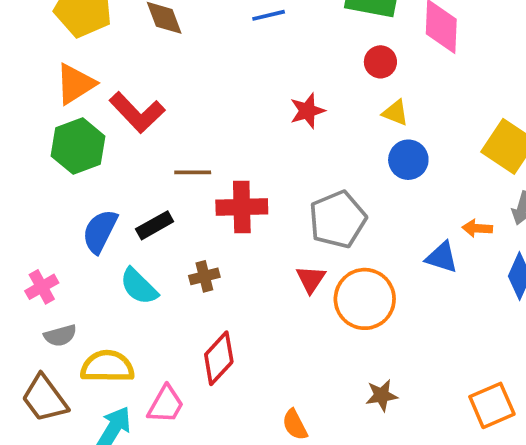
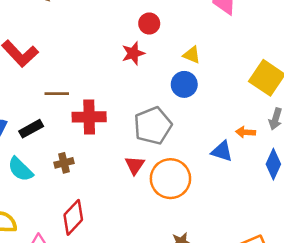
red circle: (380, 62) -> (149, 24), moved
blue circle: (408, 160) -> (184, 84), moved

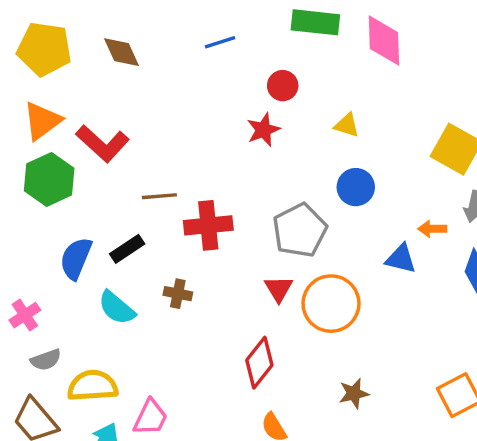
blue circle: (184, 84) -> (356, 187), moved
brown cross: (64, 163) -> (178, 294), turned 30
red diamond: (73, 217) -> (259, 363), moved

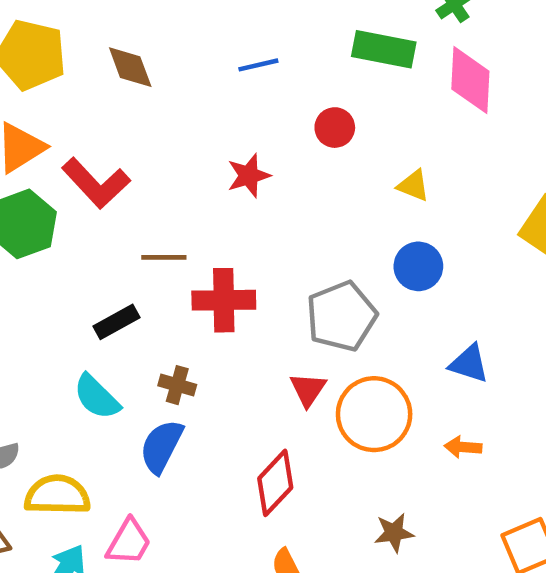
red star: (263, 130) -> (249, 176), moved
orange arrow: (432, 229) -> (463, 447), moved
blue semicircle: (76, 258) -> (161, 446), moved

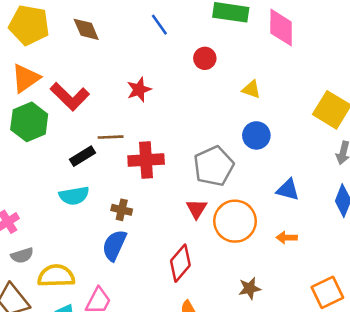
blue line: (258, 65) -> (159, 25), turned 70
red star: (249, 176) -> (139, 90), moved
black rectangle: (117, 322) -> (82, 156), moved
cyan semicircle: (97, 397) -> (74, 196), moved, turned -52

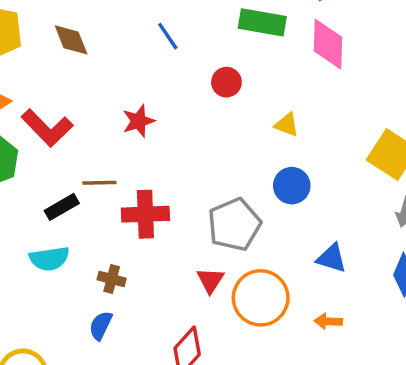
blue semicircle: (114, 245) -> (101, 326), size x0.7

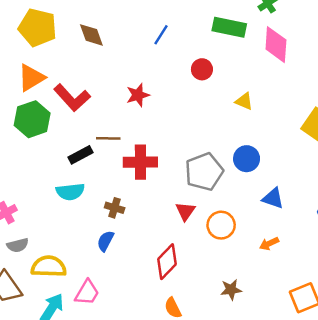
blue line: (168, 36) -> (161, 35), turned 65
blue circle: (292, 186) -> (247, 159), moved
orange circle: (261, 298) -> (221, 225), size x0.7
orange arrow: (328, 321) -> (269, 244), turned -30

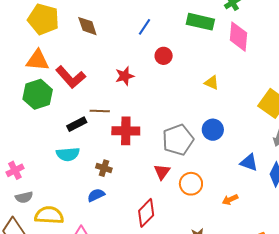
red circle: (202, 69) -> (164, 56), moved
orange triangle: (31, 78) -> (38, 60), turned 35
blue triangle: (273, 198) -> (249, 163), moved
blue semicircle: (105, 241) -> (96, 195), turned 36

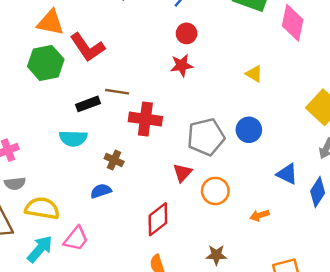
red circle: (164, 56) -> (187, 33), moved
red star: (125, 76) -> (182, 65), moved

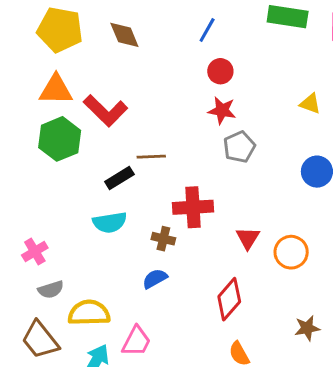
red star: (182, 65) -> (222, 110), turned 30
red cross: (145, 119) -> (193, 207), moved
gray pentagon: (206, 137) -> (239, 147), moved, size x0.7

